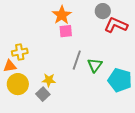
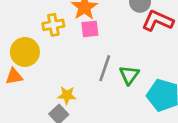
yellow cross: (20, 52) -> (53, 25), moved
yellow circle: (18, 84) -> (25, 52), moved

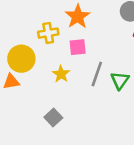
pink square: (90, 29) -> (78, 47), moved
yellow star: (67, 95) -> (61, 74), moved, turned 30

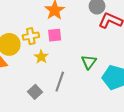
yellow cross: (48, 33) -> (31, 36), moved
gray line: (97, 74) -> (60, 82), moved

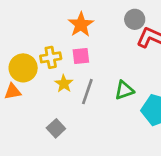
green triangle: (89, 62) -> (124, 90), turned 35
gray line: (60, 82) -> (87, 92), moved

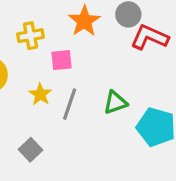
orange star: (81, 25) -> (84, 21), moved
yellow cross: (51, 57) -> (31, 36), moved

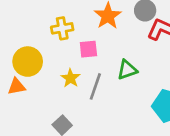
green triangle: (115, 102) -> (127, 70), moved

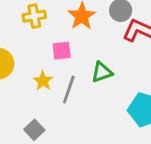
yellow cross: (62, 28) -> (34, 16), moved

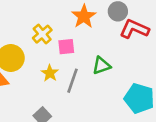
yellow cross: (34, 16) -> (42, 34), moved, turned -30

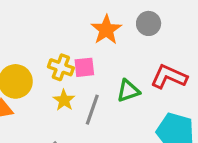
red L-shape: (134, 29) -> (169, 77), moved
yellow cross: (42, 34) -> (61, 67), moved, turned -30

